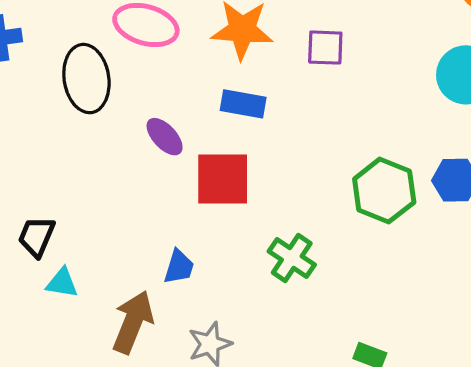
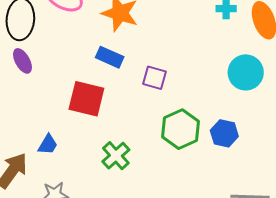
purple square: (325, 48) -> (154, 78), moved
purple ellipse: (165, 137) -> (22, 61), moved

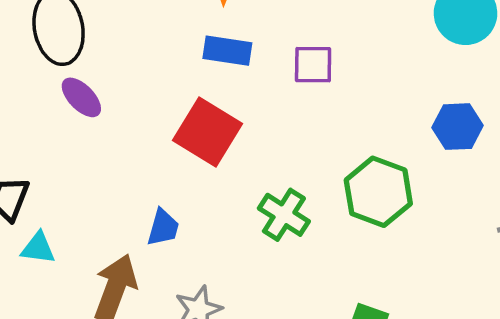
red square: (86, 99) -> (207, 132), turned 33
green hexagon: (181, 129) -> (378, 192), moved

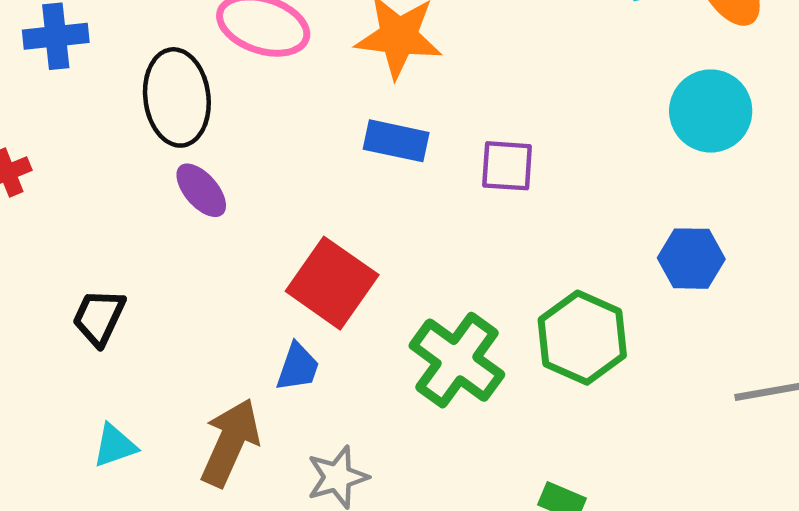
red square: (207, 132) -> (332, 283), moved
green cross: (284, 215) -> (457, 360), size x1.4
cyan triangle: (38, 248) -> (115, 446), moved, turned -30

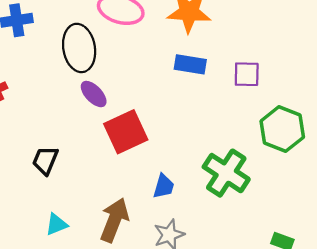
red square: (332, 283) -> (126, 132), moved, turned 33
green hexagon: (582, 338) -> (282, 129), moved
blue trapezoid: (298, 367) -> (164, 186), moved

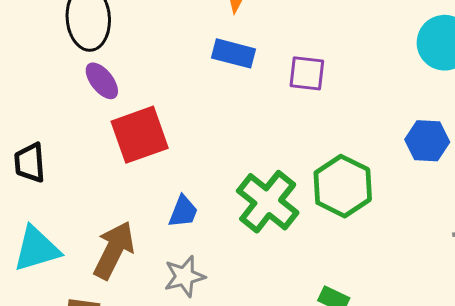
green hexagon: (282, 129) -> (343, 186), moved
black trapezoid: (45, 160) -> (30, 163), turned -32
cyan triangle: (56, 224) -> (37, 249), size x1.6

